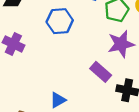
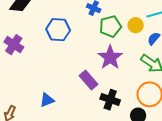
purple star: (121, 44) -> (110, 57), turned -30

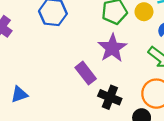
blue triangle: (47, 100) -> (19, 94), moved

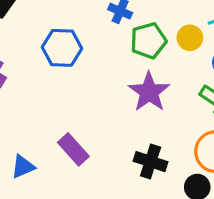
purple rectangle: (86, 73) -> (73, 149), moved

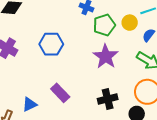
blue hexagon: (62, 48) -> (51, 44), moved
black cross: (151, 162) -> (108, 99), turned -30

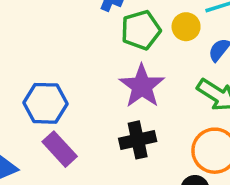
blue hexagon: (51, 44) -> (45, 103), moved
black cross: (108, 99) -> (138, 140), moved

